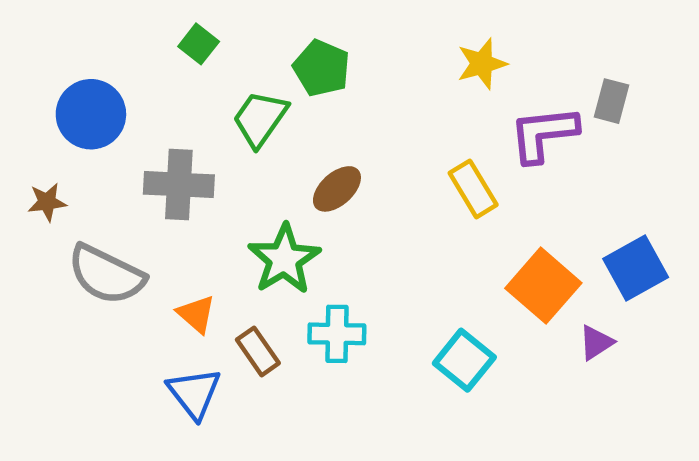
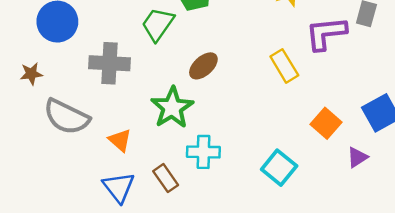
orange square: (543, 286) -> (326, 123), size x0.7
brown rectangle: (258, 351) -> (166, 178), moved

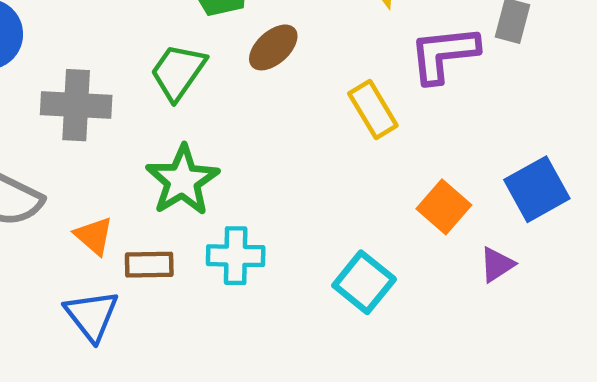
green trapezoid: (158, 24) -> (178, 72), moved
brown ellipse: (203, 66) -> (273, 47), moved
brown rectangle: (166, 178) -> (149, 265), moved, turned -56

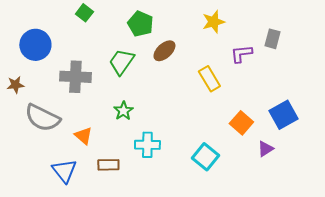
purple L-shape: (444, 54) -> (241, 54), size x0.7
green star: (182, 180) -> (123, 111), size x0.6
brown rectangle: (149, 265) -> (108, 165), moved
blue triangle: (92, 315) -> (64, 171), moved

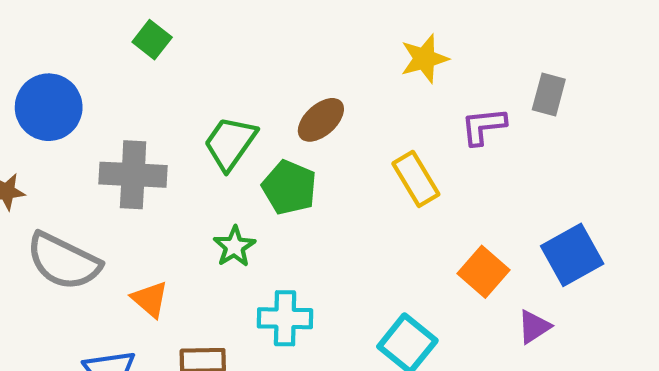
green pentagon: (140, 24) -> (289, 187), moved

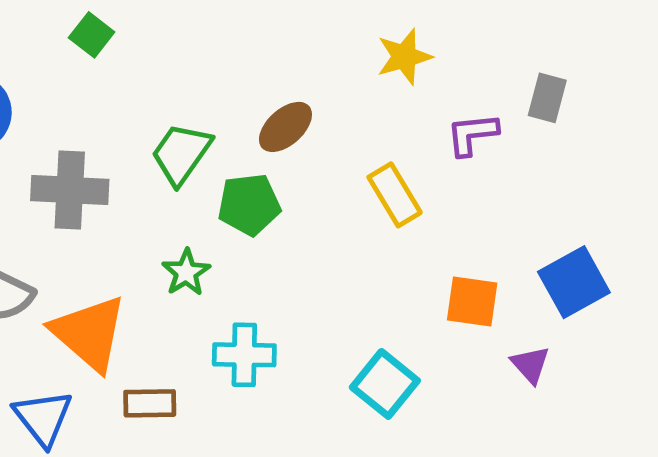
green pentagon: (289, 187) -> (249, 205), turned -30
orange square: (483, 272) -> (472, 302), turned -33
orange triangle: (150, 299) -> (89, 333), size x1.8
purple triangle: (534, 327) -> (530, 365), turned -39

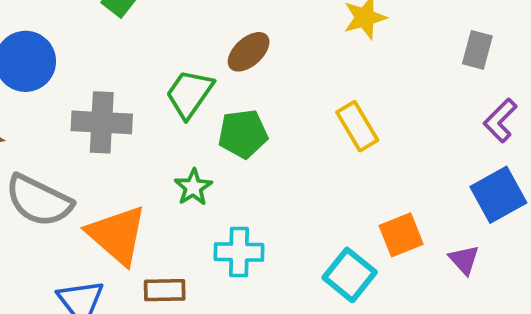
brown ellipse: (285, 127) -> (249, 52), moved
purple L-shape: (472, 134) -> (500, 120), moved, turned -39
orange square: (472, 302) -> (401, 235), moved, turned -30

